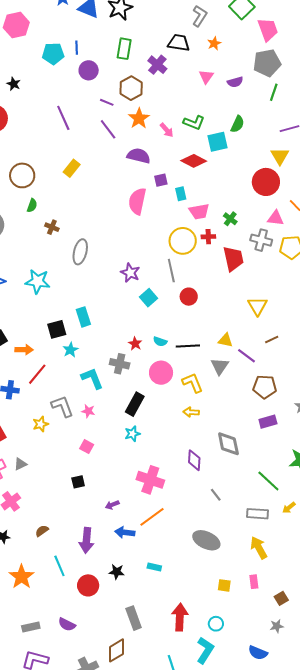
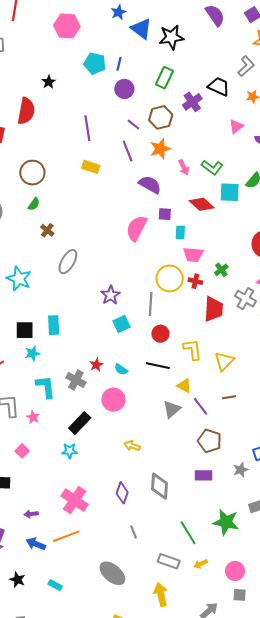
yellow rectangle: (72, 168) -> (91, 167), moved, turned 54
black line: (188, 346) -> (158, 366), moved
yellow L-shape: (193, 383) -> (193, 350), moved

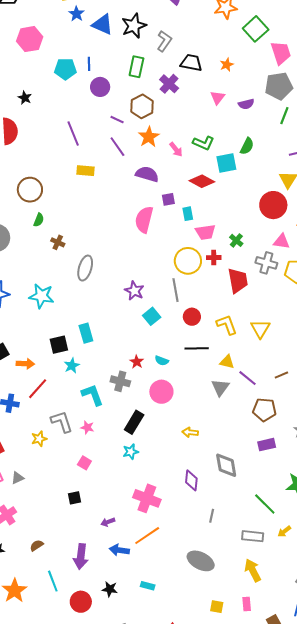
gray L-shape: (246, 66) -> (164, 41), moved
brown line: (229, 397) -> (281, 375), moved
gray line: (134, 532) -> (212, 516), turned 48

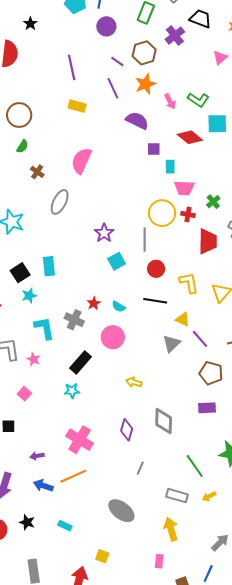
pink semicircle: (144, 220) -> (81, 161), moved
black square: (59, 345) -> (20, 273), turned -30
yellow square: (217, 607) -> (102, 556), moved

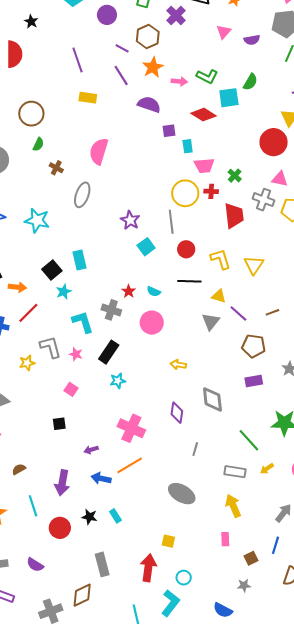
pink arrow: (170, 101) -> (179, 81), turned -49
black rectangle: (80, 362) -> (109, 352), moved
cyan rectangle: (65, 526) -> (115, 516), moved, turned 40

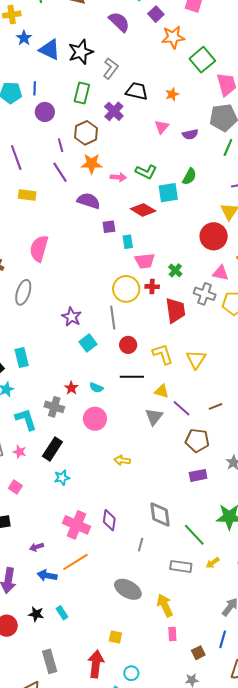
purple line: (122, 48) -> (61, 145), turned 48
orange star: (153, 67) -> (92, 164), turned 30
gray diamond: (212, 399) -> (160, 514), moved
purple diamond: (177, 413) -> (109, 520), moved
yellow arrow: (233, 506) -> (165, 605), moved

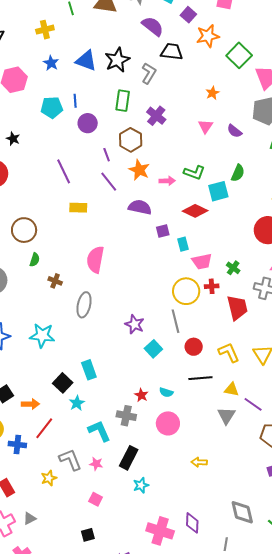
blue star: (24, 38) -> (51, 63), moved
black trapezoid: (137, 91) -> (172, 52), moved
purple semicircle: (190, 134) -> (234, 131), turned 56
orange star: (92, 164) -> (139, 170), turned 30

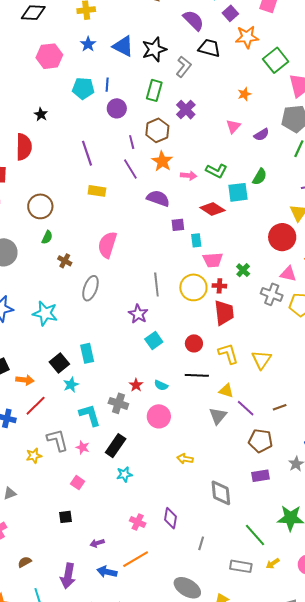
purple semicircle: (234, 131) -> (262, 135), turned -77
red trapezoid: (237, 308) -> (224, 313), moved
gray line: (176, 321) -> (156, 284), moved
gray diamond: (242, 512) -> (221, 493), moved
pink cross: (160, 531) -> (138, 522), size x0.6

